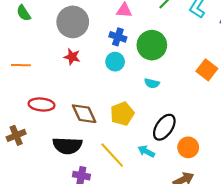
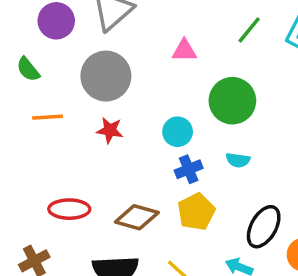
blue cross: (118, 37) -> (189, 169), moved, turned -35
orange line: (21, 65) -> (47, 117), moved
brown diamond: (84, 114) -> (137, 217), turned -44

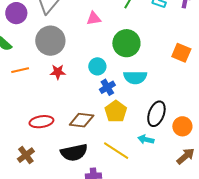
cyan semicircle: (238, 160) -> (135, 77), size x1.6

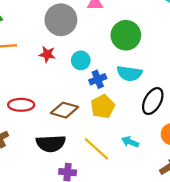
gray circle: (50, 41) -> (61, 20), moved
cyan circle: (97, 66) -> (81, 60), moved
black ellipse: (156, 114) -> (153, 101), moved

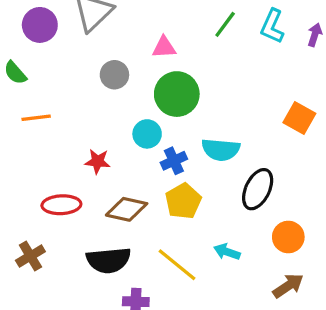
gray circle: (61, 20) -> (114, 75), size x0.6
green circle: (126, 35) -> (177, 94), moved
red star: (47, 54) -> (98, 161), moved

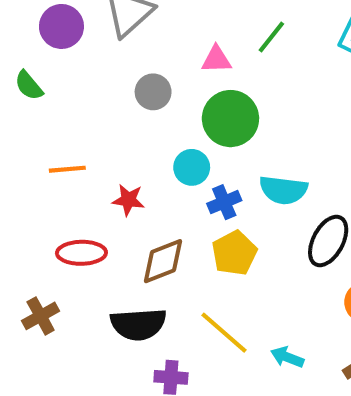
green line: (225, 24) -> (271, 37), moved
orange line: (36, 118) -> (67, 169), moved
brown diamond: (127, 209) -> (163, 261), turned -36
cyan arrow: (227, 252) -> (287, 357), moved

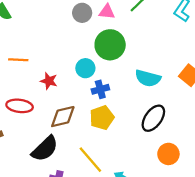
gray circle: (153, 92) -> (82, 13), moved
cyan semicircle: (283, 190) -> (148, 78), moved
black semicircle: (138, 324) -> (45, 149), turned -48

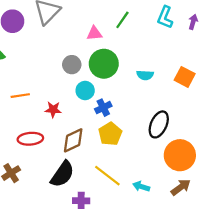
gray circle: (82, 13) -> (72, 65), moved
cyan semicircle: (148, 78) -> (145, 75), moved, size x0.7
orange circle: (168, 154) -> (180, 155), size x1.5

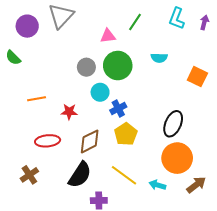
cyan semicircle: (145, 75) -> (159, 58), moved
orange circle: (180, 155) -> (177, 158), moved

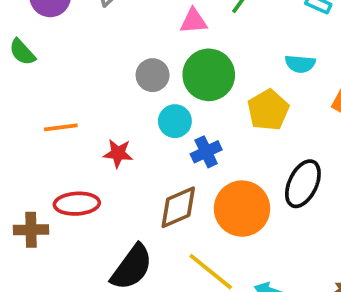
cyan semicircle: (159, 58) -> (300, 64), moved
yellow pentagon: (126, 134) -> (268, 110), moved
brown diamond: (90, 141) -> (178, 207), moved
orange circle: (177, 158) -> (242, 209), moved
brown cross: (29, 175) -> (31, 230), moved, turned 30

